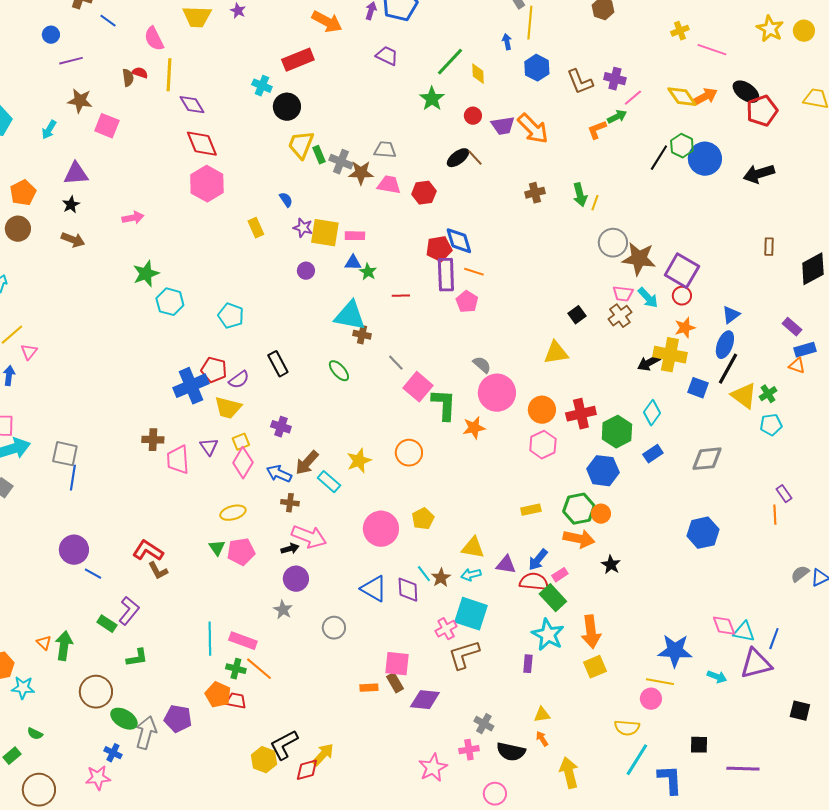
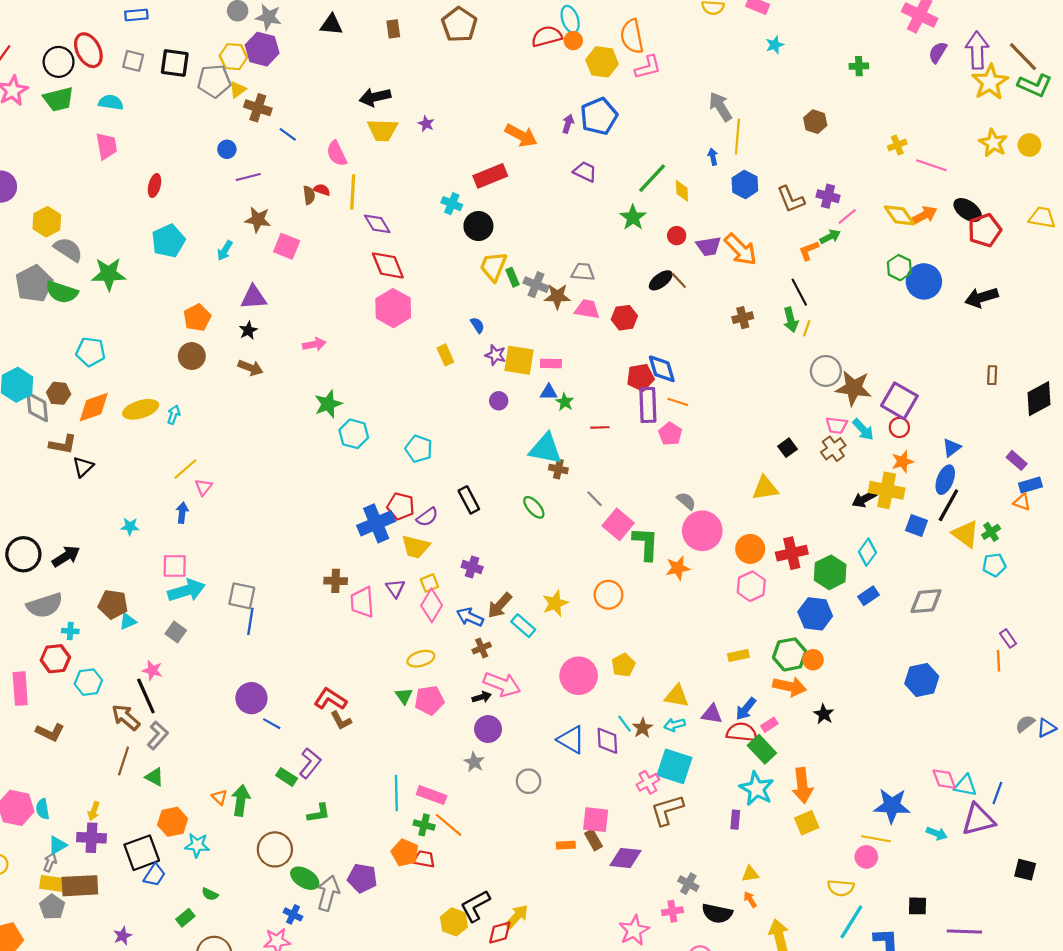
black line: (659, 158) -> (799, 292), moved, turned -60
brown cross: (290, 503) -> (482, 648), turned -30

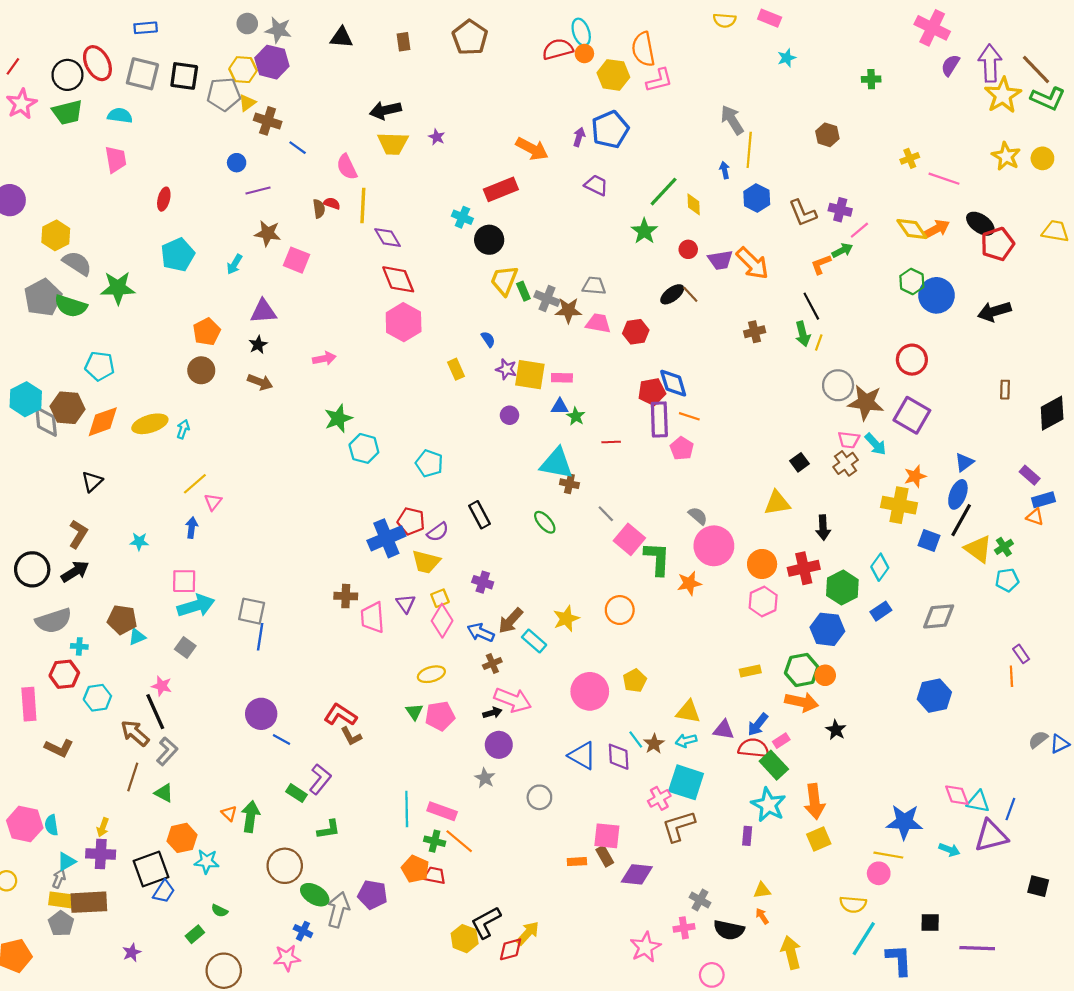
gray square: (133, 61) -> (142, 74), size x1.5
brown hexagon: (59, 393) -> (67, 408), size x1.4
red circle: (899, 427) -> (912, 360), moved, size x1.5
brown L-shape: (63, 444) -> (78, 534), moved, turned -68
black arrow: (864, 499) -> (823, 528), moved, turned -65

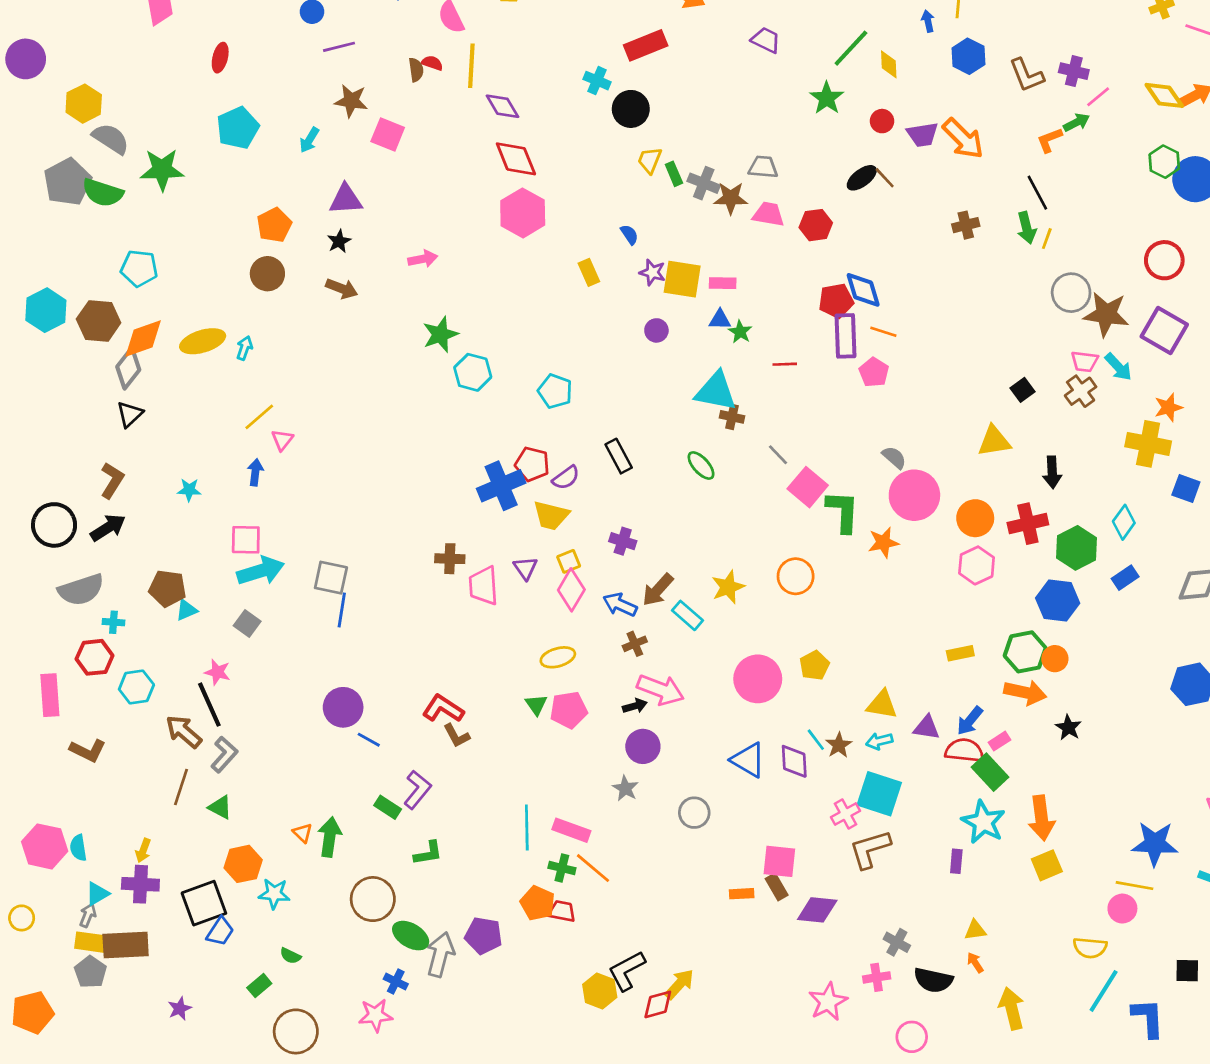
yellow trapezoid: (504, 280) -> (650, 160), size x0.7
gray diamond: (46, 422) -> (128, 368), moved, turned 44

